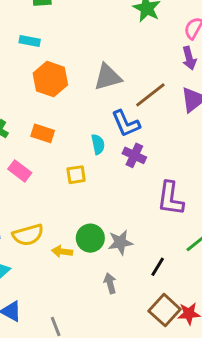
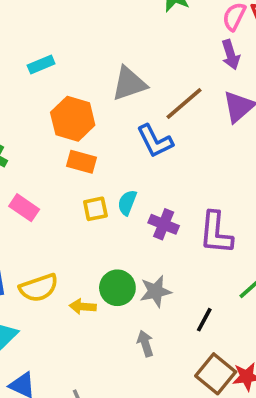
cyan rectangle: (30, 41) -> (41, 65), moved, turned -30
orange hexagon: (50, 79) -> (73, 119), moved
orange rectangle: (43, 133) -> (82, 162), moved
cyan semicircle: (98, 144) -> (127, 203), moved, turned -144
purple cross: (134, 155) -> (164, 224), moved

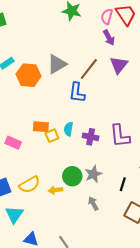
orange hexagon: (73, 119) -> (29, 75), moved
blue L-shape: (155, 141) -> (77, 93), turned 45
orange rectangle: (82, 162) -> (41, 127), moved

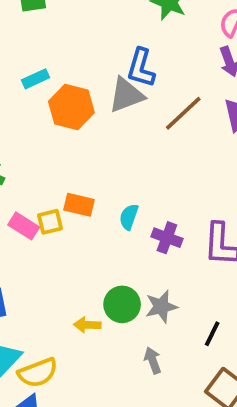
blue L-shape: (77, 93) -> (141, 68), moved
yellow square: (52, 136) -> (50, 222), moved
yellow semicircle: (30, 185) -> (38, 373), moved

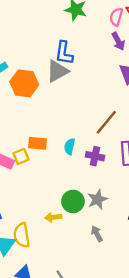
brown line: (183, 113) -> (106, 122), moved
yellow semicircle: (38, 373) -> (22, 235), moved, turned 110

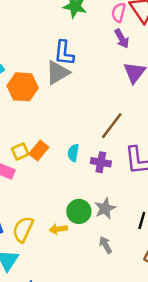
orange rectangle: (38, 143) -> (39, 151), turned -54
yellow square: (21, 156) -> (20, 151), moved
yellow semicircle: (22, 235) -> (23, 229), moved, turned 35

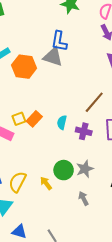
gray triangle: (58, 73) -> (53, 57), turned 45
yellow arrow: (58, 229) -> (46, 183), turned 56

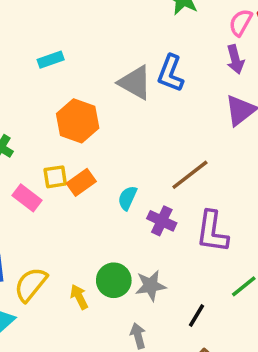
blue L-shape: (59, 41) -> (170, 73), moved
orange hexagon: (24, 67) -> (78, 121), moved

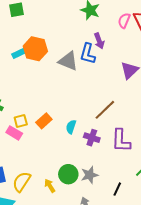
purple arrow: (235, 59) -> (99, 41), moved
orange hexagon: (78, 121) -> (35, 49), moved
yellow square: (55, 177) -> (21, 121), moved

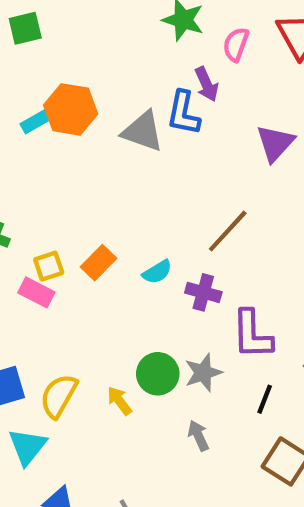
pink semicircle: (124, 21) -> (236, 44), moved
cyan semicircle: (71, 127) -> (157, 272), turned -136
purple L-shape: (121, 141) -> (252, 334), moved

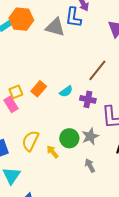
pink rectangle: (36, 292) -> (11, 104), turned 35
yellow semicircle: (59, 396) -> (30, 141), moved

